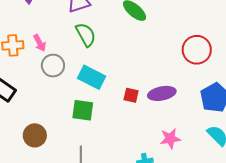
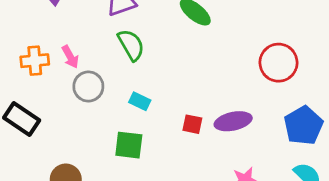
cyan rectangle: (92, 77) -> (140, 101), size x0.6

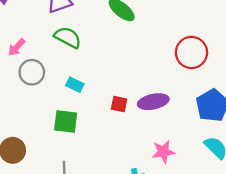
green semicircle: (131, 45) -> (68, 37), turned -32
pink arrow: (70, 57) -> (17, 47), turned 72

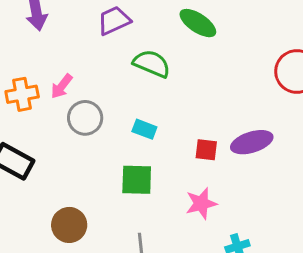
green semicircle: (68, 37) -> (152, 64), moved
pink star: (163, 152) -> (201, 203), moved

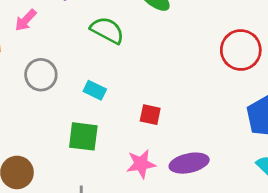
pink arrow: (62, 86) -> (26, 20), moved
purple ellipse: (252, 142) -> (189, 163), moved

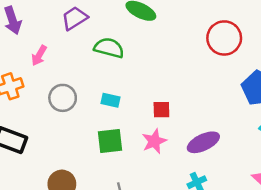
pink star: (141, 164) -> (154, 141), moved

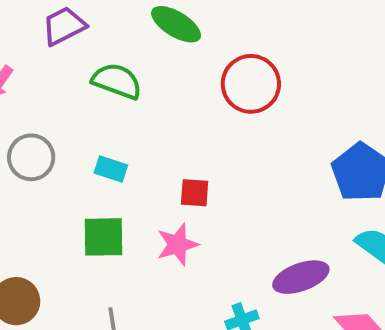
red circle: (224, 38) -> (251, 84), moved
purple ellipse: (203, 142) -> (301, 277), moved

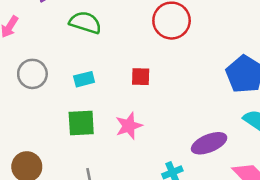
cyan rectangle: (111, 169) -> (84, 79), turned -30
red square: (195, 193) -> (141, 77), moved

